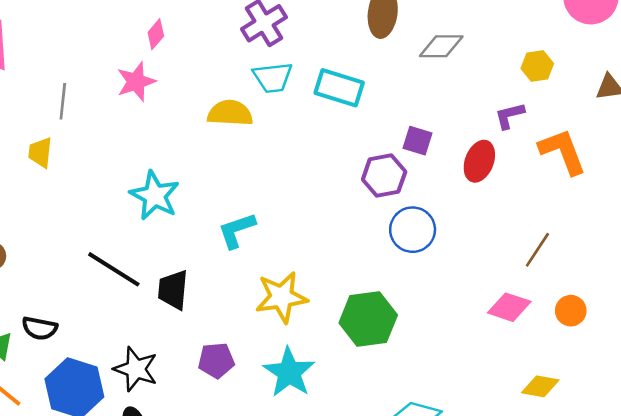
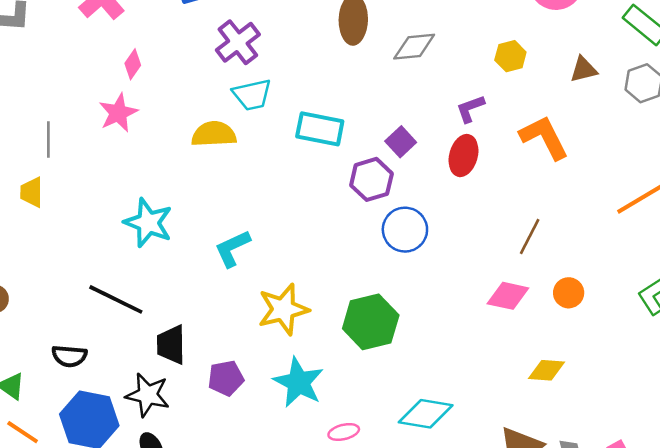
cyan rectangle: (339, 88) -> (320, 129), moved
purple L-shape: (509, 116) -> (470, 109), moved
purple square: (418, 141) -> (401, 142), turned 36
black trapezoid: (173, 290) -> (171, 345), moved
black semicircle: (40, 328) -> (69, 356), moved

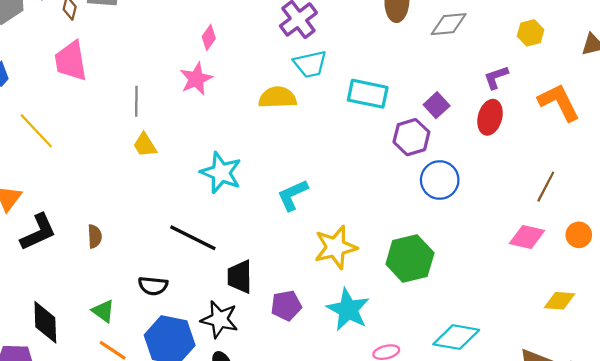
yellow trapezoid: (32, 192) -> (145, 145), moved, turned -32

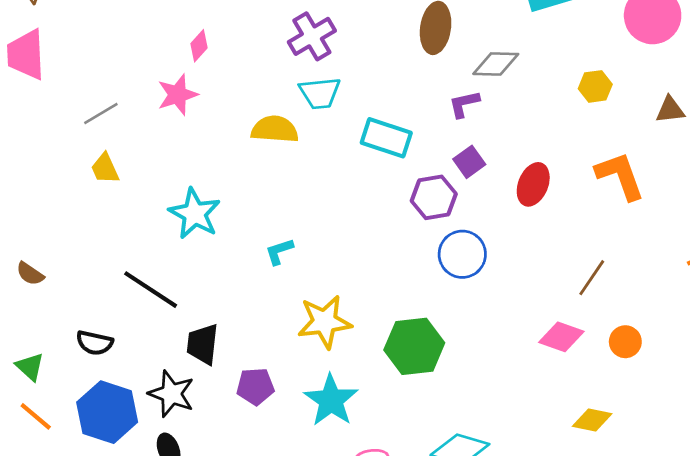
purple L-shape: (496, 77) -> (464, 104), moved
gray line: (136, 101) -> (101, 114), turned 52
cyan L-shape: (293, 195) -> (279, 251), size x0.7
brown semicircle: (95, 236) -> (30, 274), turned 120

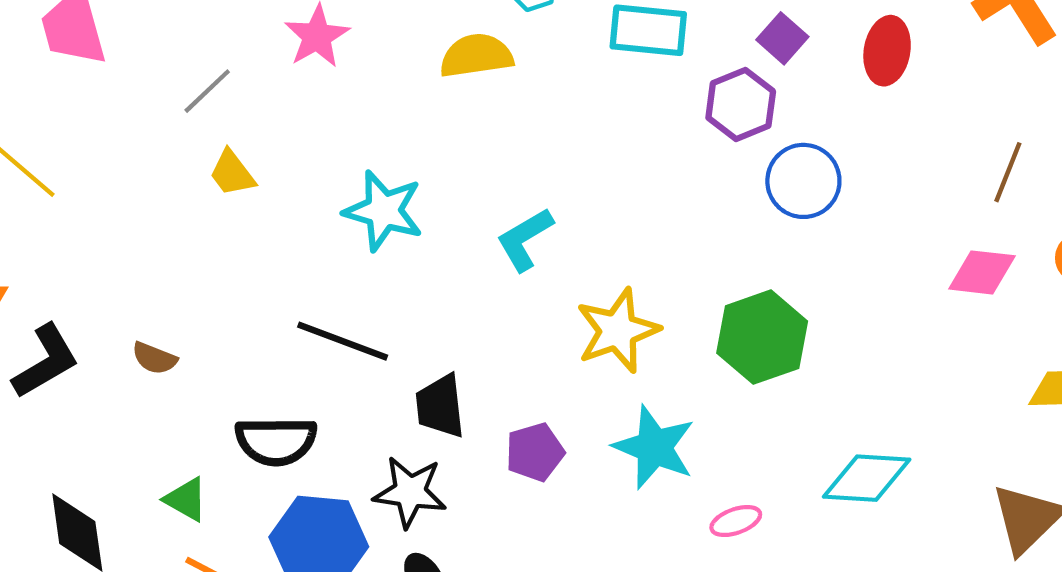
cyan L-shape: (279, 251) -> (525, 239), size x1.4
black semicircle: (95, 343) -> (276, 441), size x1.4

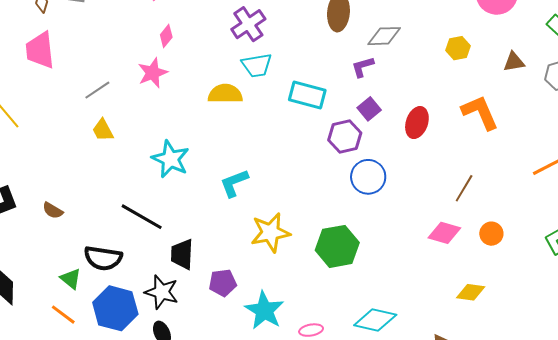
cyan star: (654, 447) -> (264, 310), moved
green triangle: (186, 499) -> (71, 279), moved

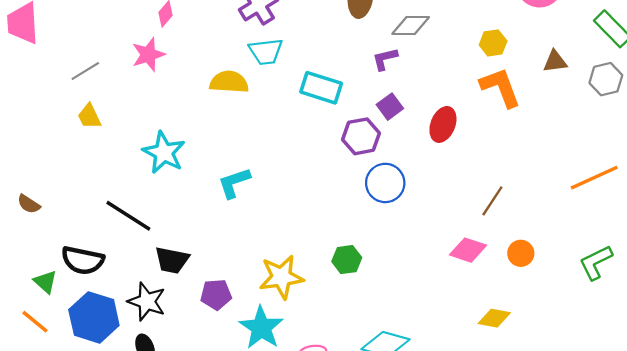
orange L-shape: (480, 112) -> (500, 87), moved
yellow star: (270, 232) -> (281, 277), moved
green hexagon: (337, 246) -> (347, 260), size x0.6
black trapezoid: (182, 254) -> (172, 260), turned -84

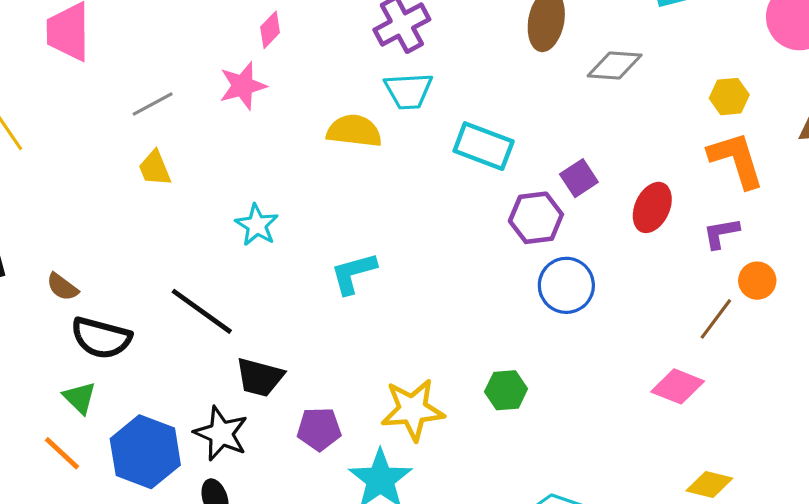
purple L-shape: (385, 59) -> (721, 233), moved
cyan star: (164, 153) -> (257, 225), size x0.7
orange circle: (521, 253) -> (757, 281), moved
black semicircle: (83, 260) -> (101, 338), moved

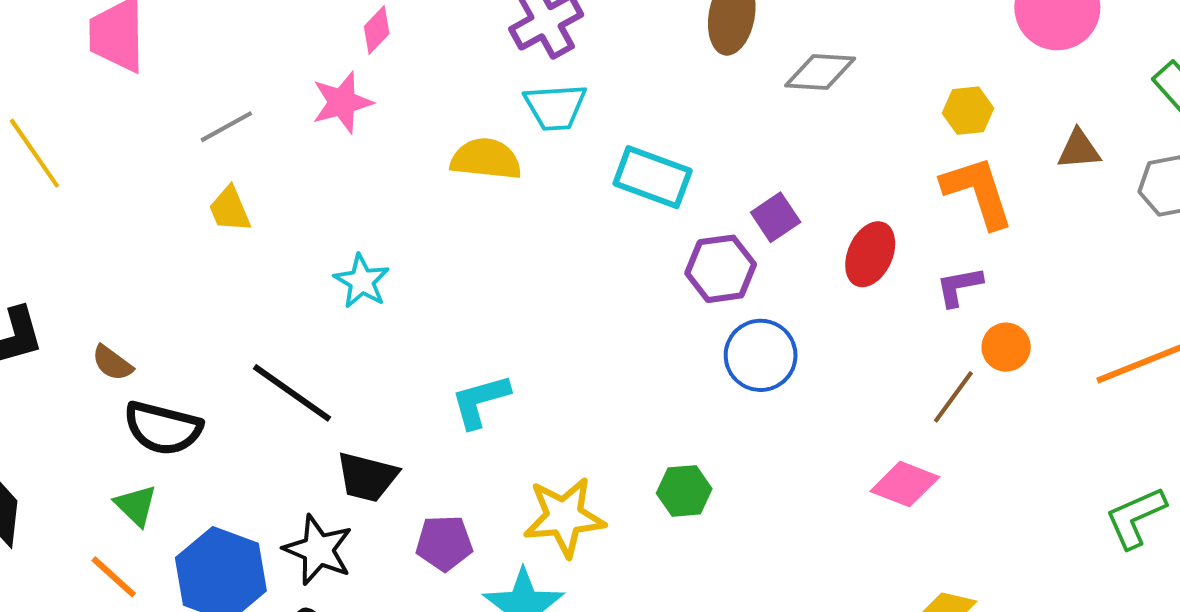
cyan L-shape: (353, 273) -> (480, 401), moved

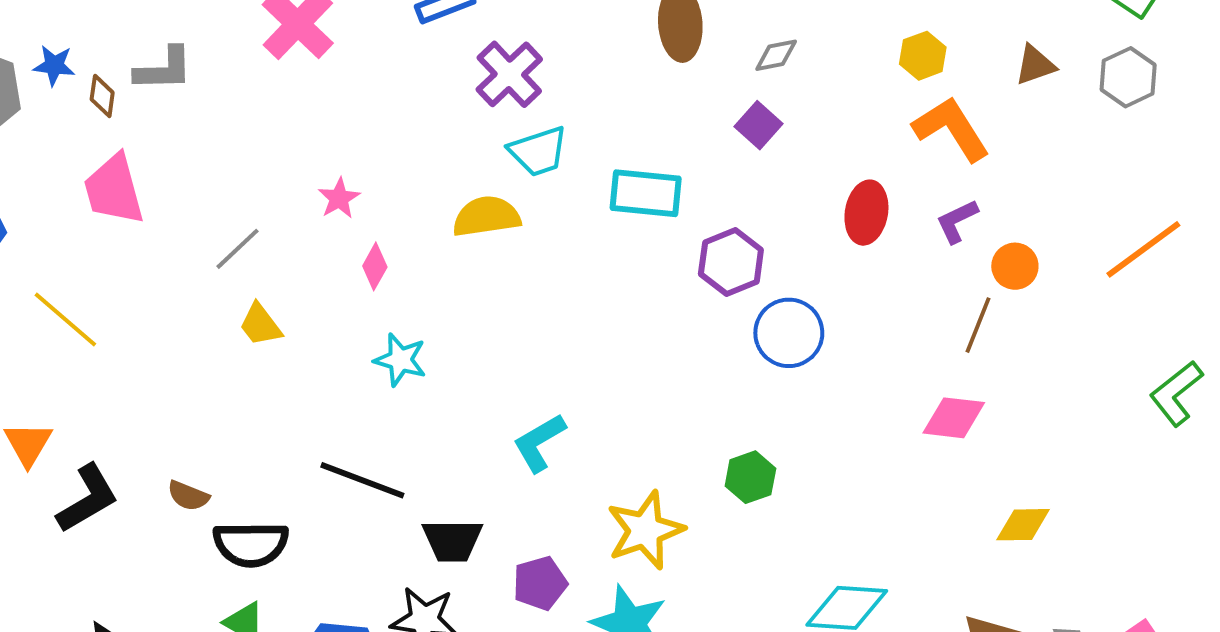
pink diamond: (377, 30) -> (375, 266), moved
gray diamond: (820, 72) -> (776, 55), size x0.7
pink star: (342, 102) -> (339, 198), size x0.7
purple square: (776, 217) -> (759, 125), moved

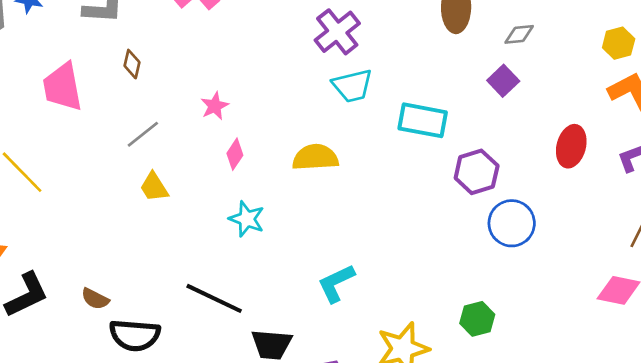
brown diamond: (102, 96) -> (132, 64), moved
yellow semicircle: (486, 216) -> (315, 157), moved

